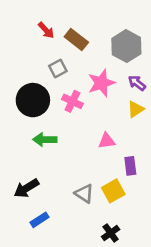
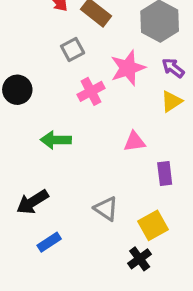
black circle: (33, 100) -> (17, 90), moved, size x0.7
pink cross: (72, 101) -> (91, 91), turned 36
yellow square: (113, 191) -> (153, 225), moved

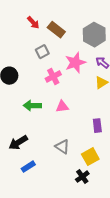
pink triangle: (135, 142) -> (62, 107), moved

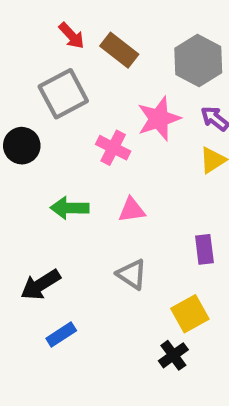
gray square: (42, 52) -> (63, 94), moved, size x1.6
pink cross: (53, 77) -> (113, 148), turned -35
gray triangle: (62, 147) -> (132, 274), moved

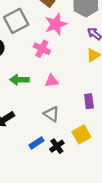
pink star: (159, 119) -> (56, 24), moved
blue rectangle: (61, 335) -> (37, 143), moved
black cross: (173, 355) -> (57, 146), moved

